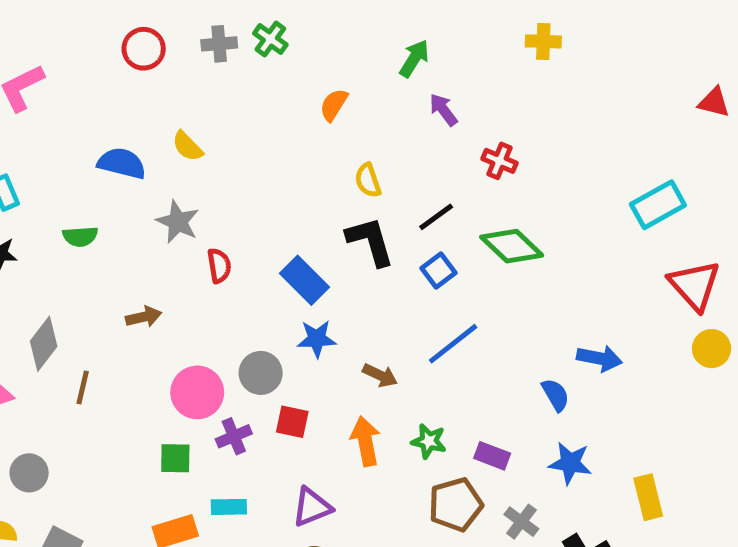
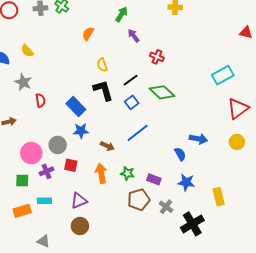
red triangle: (694, 285) -> (238, 109), turned 35
yellow circle: (712, 349) -> (237, 142), moved

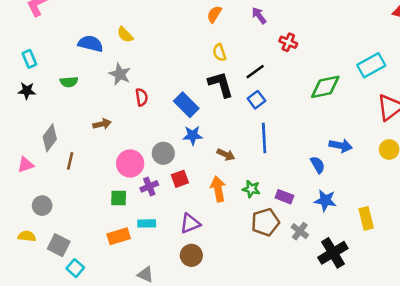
orange semicircle: (88, 34) -> (214, 14), moved
green diamond: (162, 92) -> (325, 87), moved, turned -55
blue line: (138, 133) -> (264, 138), turned -55
red square: (71, 165) -> (180, 179), turned -32

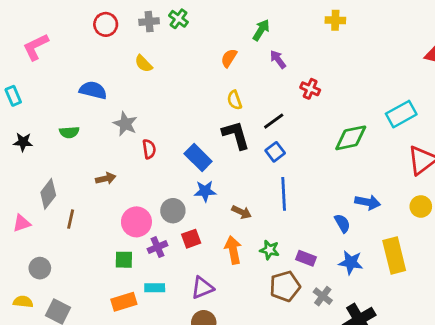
yellow semicircle: (125, 35) -> (143, 64), moved
cyan rectangle: (29, 59) -> (13, 96), moved
yellow rectangle: (366, 218) -> (394, 255), moved, size x1.4

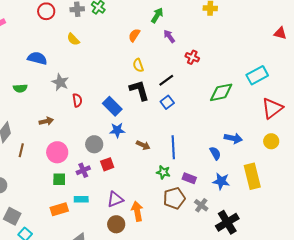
blue line: (284, 194) -> (173, 147), moved
pink circle: (136, 222) -> (57, 152), moved
orange arrow: (233, 250) -> (137, 211), moved

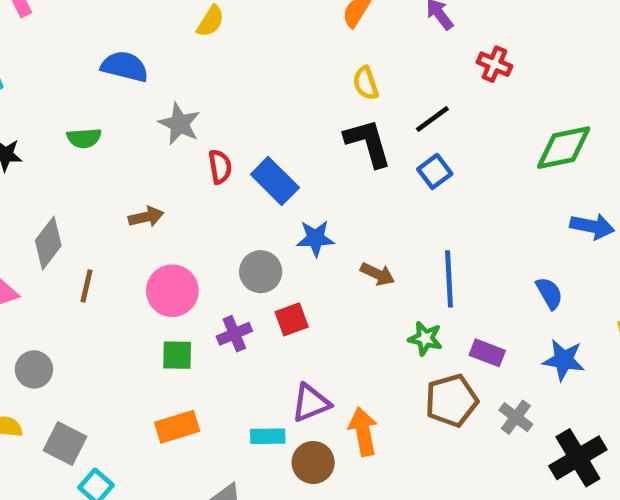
yellow semicircle: (73, 39) -> (211, 21), turned -104
blue rectangle: (112, 106) -> (275, 181), moved
blue arrow: (233, 138) -> (592, 226), moved
cyan rectangle: (81, 199) -> (268, 436), moved

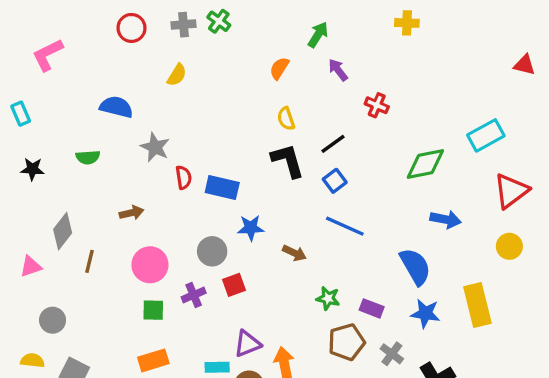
blue rectangle: (275, 181) -> (222, 188), turned -32
blue line: (449, 279) -> (345, 226), moved, turned -63
blue semicircle: (549, 293) -> (415, 266), size x1.6

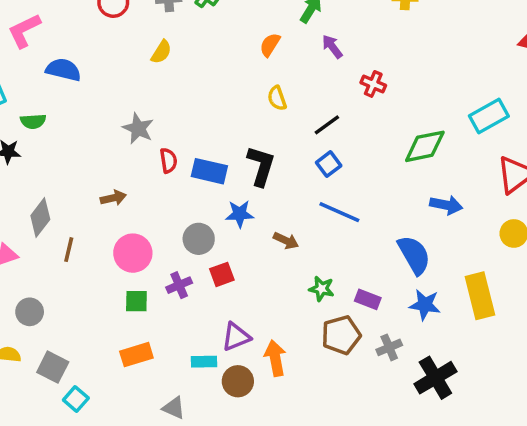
blue semicircle: (116, 107) -> (63, 70), moved
green semicircle: (88, 157) -> (33, 121), moved
black L-shape: (288, 161) -> (261, 166), moved, turned 33
gray cross: (392, 354) -> (389, 347), turned 30

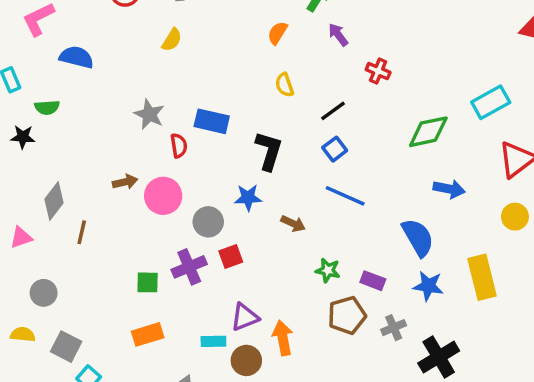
blue rectangle: (209, 171) -> (212, 121), moved
pink circle: (133, 253) -> (163, 196), moved
purple cross: (179, 285) -> (189, 267), size x1.4

